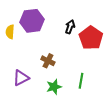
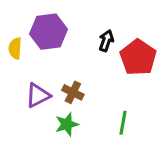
purple triangle: (21, 78) -> (38, 95), moved
green star: (54, 87) -> (67, 124), moved

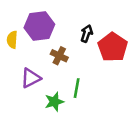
brown cross: (73, 92) -> (59, 56), moved
green line: (123, 123) -> (77, 88), moved

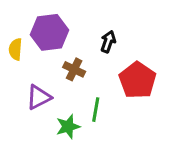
red pentagon: (113, 47) -> (137, 80), moved

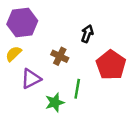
purple hexagon: (49, 32) -> (22, 22), moved
yellow semicircle: (15, 49) -> (13, 54), moved, turned 42

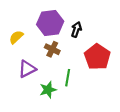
purple hexagon: (22, 22) -> (50, 23), moved
yellow semicircle: (13, 54) -> (16, 37), moved

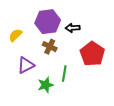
black arrow: (76, 29) -> (73, 28), turned -112

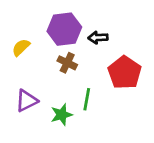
purple triangle: (26, 65) -> (27, 101), moved

